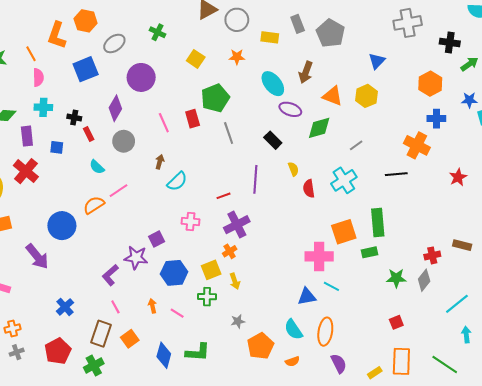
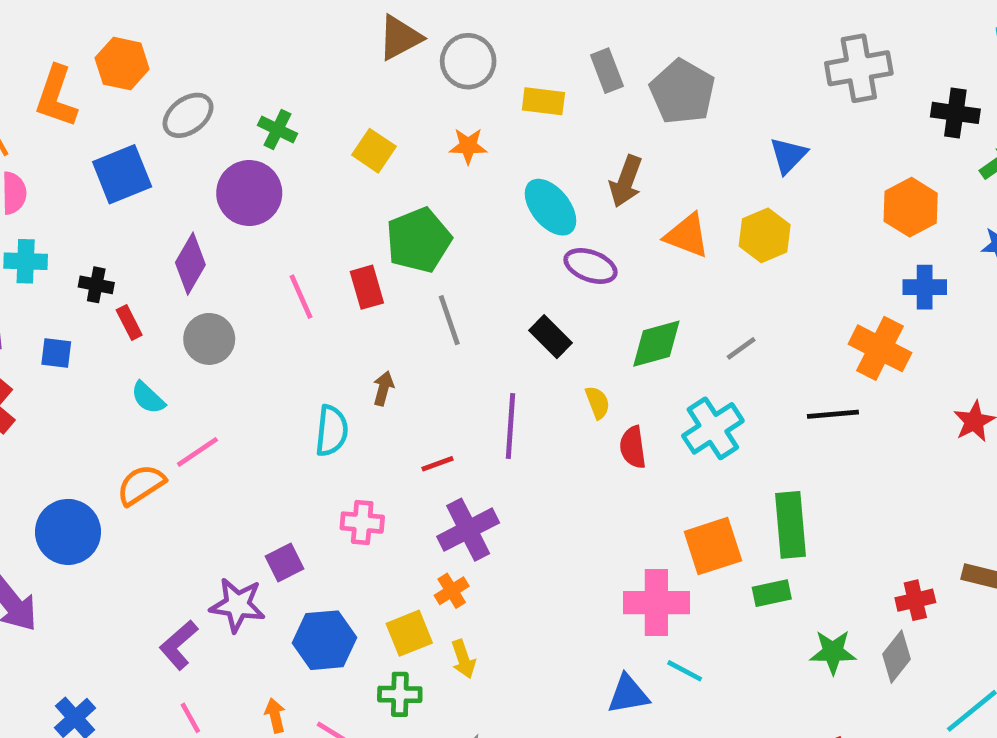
green cross: (158, 32) -> (277, 129), moved
green diamond: (319, 128) -> (656, 344), moved
brown arrow: (160, 162) -> (383, 388), moved
cyan semicircle: (177, 181) -> (332, 431), turned -40

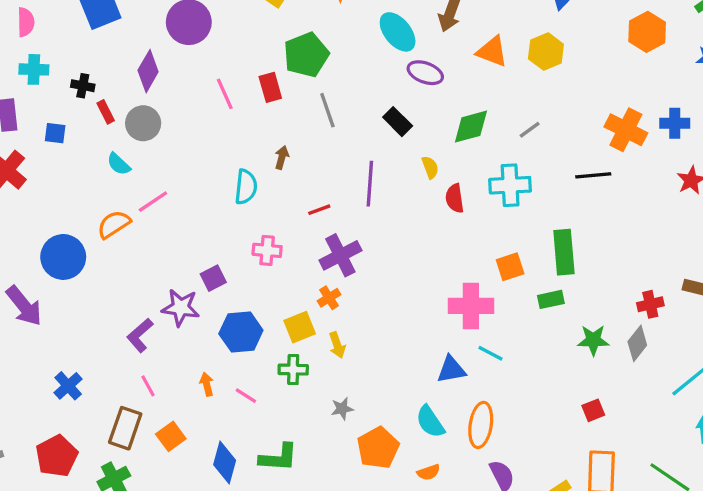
blue cross: (925, 287) -> (675, 123), moved
gray circle: (209, 339) -> (143, 123), moved
cyan cross: (713, 428) -> (510, 185), turned 30
orange square: (713, 546) -> (510, 267), size x0.7

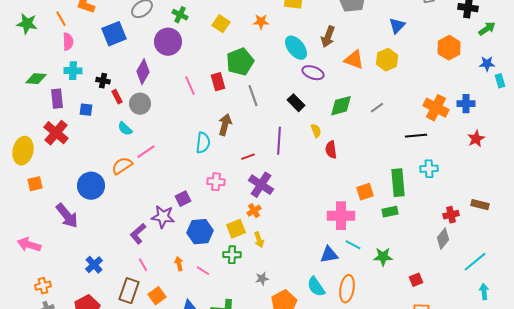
brown arrow: (282, 157) -> (225, 125), size x1.5
cyan cross: (510, 185) -> (429, 169), moved, size x0.7
purple cross: (340, 255) -> (261, 185), turned -30
green star: (593, 340) -> (383, 257), moved

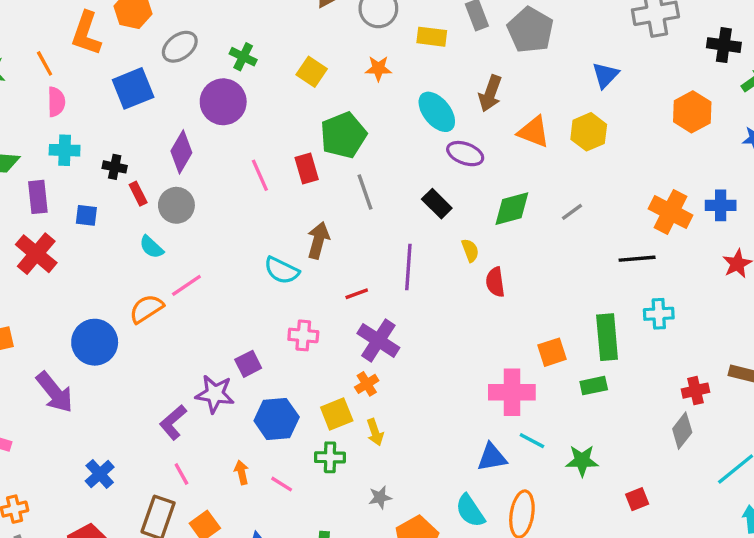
cyan semicircle: (203, 143) -> (282, 270), turned 110

